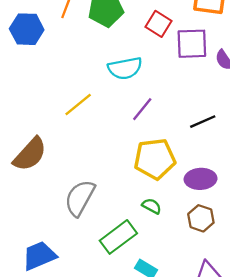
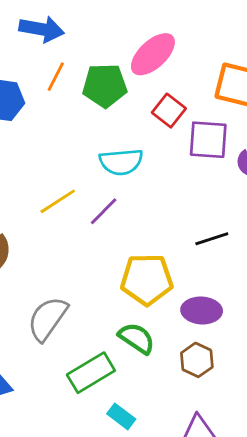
purple line: (142, 109) -> (104, 211), moved
green semicircle: (152, 206) -> (137, 338), size x1.5

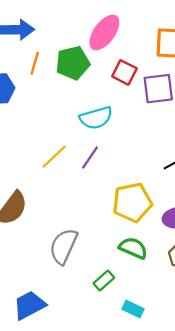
green rectangle: (91, 373) -> (104, 280), size x0.6

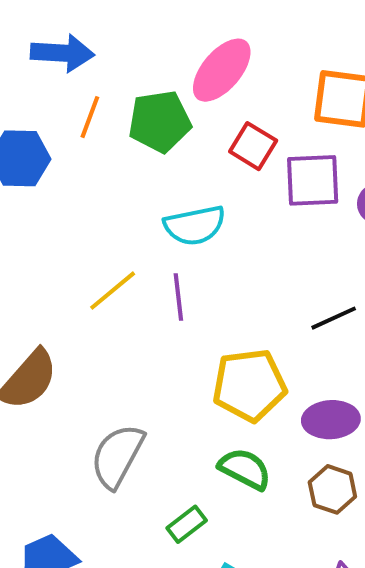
purple line: (90, 157) -> (178, 297), turned -45

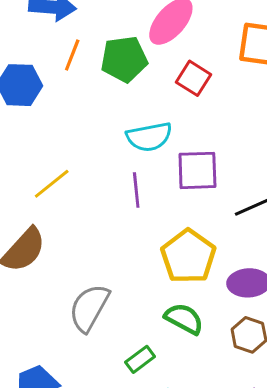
purple square: (313, 180) -> (197, 170), moved
yellow line: (113, 291) -> (52, 184), moved
yellow pentagon: (249, 385) -> (188, 256), turned -30

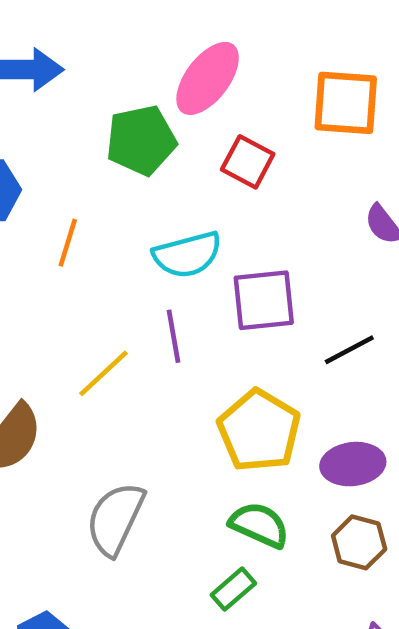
orange line: (72, 55) -> (68, 243), moved
yellow line: (52, 184) -> (103, 373), moved
green rectangle: (140, 359) -> (233, 589), moved

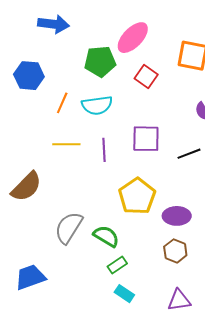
cyan semicircle: (187, 255) -> (97, 105), moved
black line: (349, 350) -> (189, 154), moved
yellow line: (103, 373) -> (66, 144), moved, turned 36
green semicircle: (259, 525) -> (106, 236), moved

